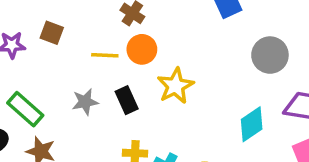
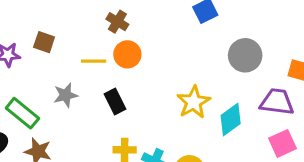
yellow star: (175, 86) -> (194, 102), moved
gray star: (85, 102) -> (66, 95), moved

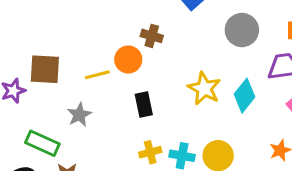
brown cross: (117, 22) -> (152, 36), moved
brown square: (44, 42) -> (45, 69), size x1.5
black rectangle: (115, 102) -> (144, 104), moved, turned 30

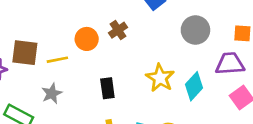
brown cross: (152, 36) -> (118, 30), turned 36
orange circle: (128, 60) -> (87, 39), moved
yellow line: (97, 75) -> (57, 60), moved

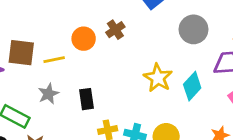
black rectangle: (107, 88) -> (87, 99), moved

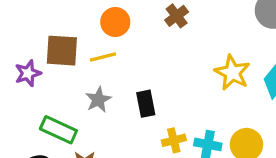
orange circle: (84, 39) -> (115, 22), moved

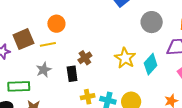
brown cross: (177, 16) -> (85, 58), moved
brown square: (62, 51) -> (23, 39), turned -30
green rectangle: (58, 130) -> (19, 86), turned -30

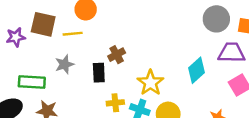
gray circle: (152, 22) -> (216, 19), moved
brown square: (23, 39) -> (43, 24), turned 30
yellow star: (125, 58) -> (150, 83), moved

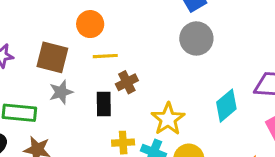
gray circle: (216, 19) -> (196, 38), moved
brown square: (43, 24) -> (52, 57), moved
yellow line: (73, 34) -> (105, 56), moved

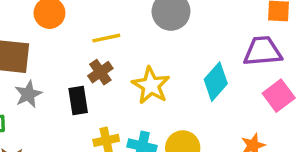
yellow line: (105, 56) -> (106, 38), moved
yellow star: (168, 119) -> (151, 85), moved

